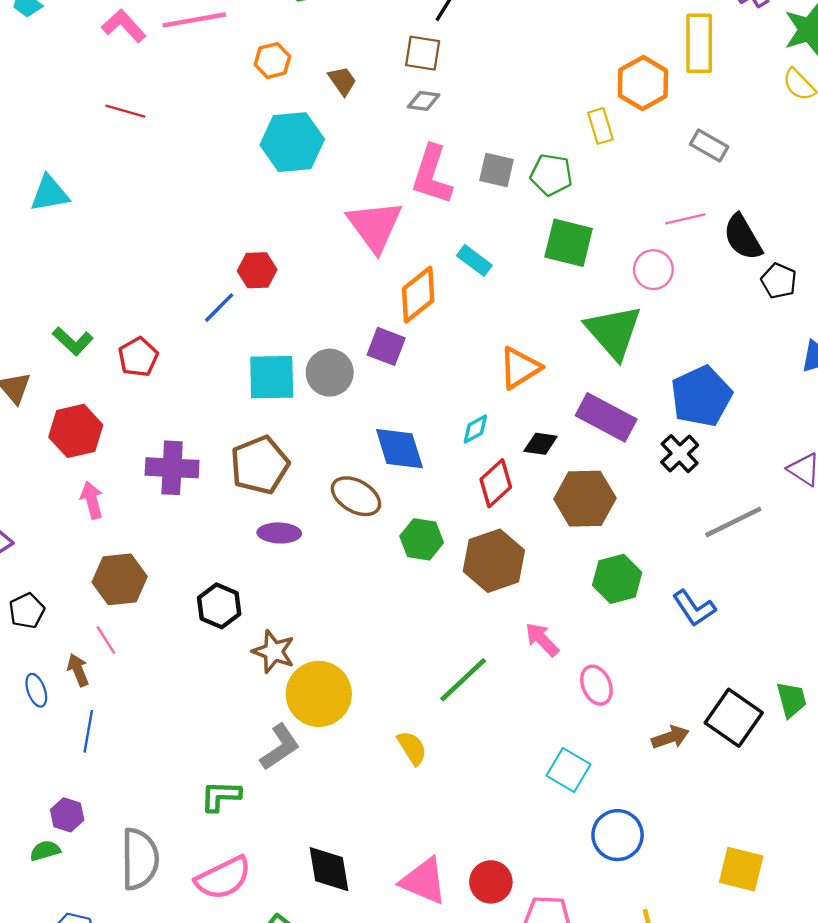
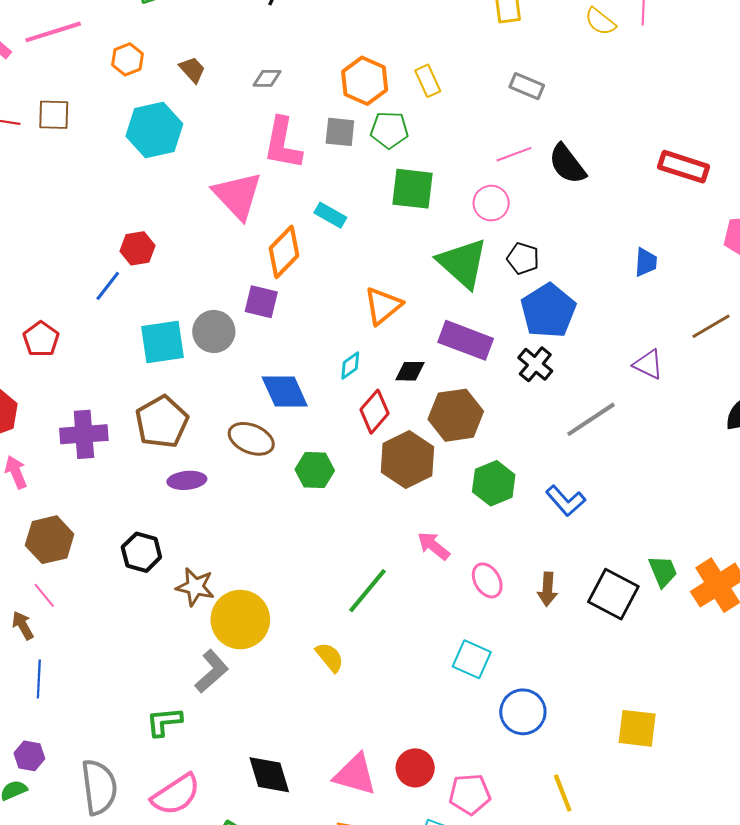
brown square: (423, 53) -> (54, 115), moved
orange hexagon: (643, 83) -> (365, 81), moved
black pentagon: (779, 281) -> (523, 258), moved
brown hexagon: (494, 561) -> (407, 460), moved
brown arrow: (670, 737) -> (547, 589), moved, turned 120

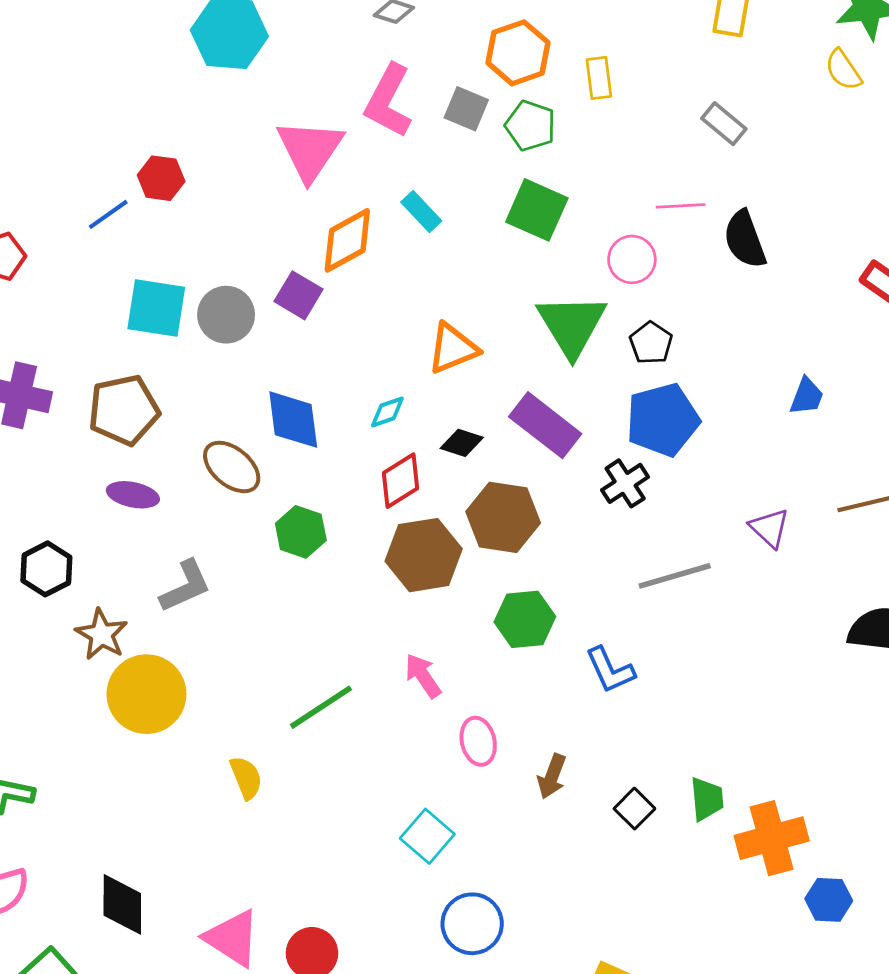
black square: (613, 594) -> (634, 809), size x0.6
gray L-shape: (212, 671) -> (185, 586), moved

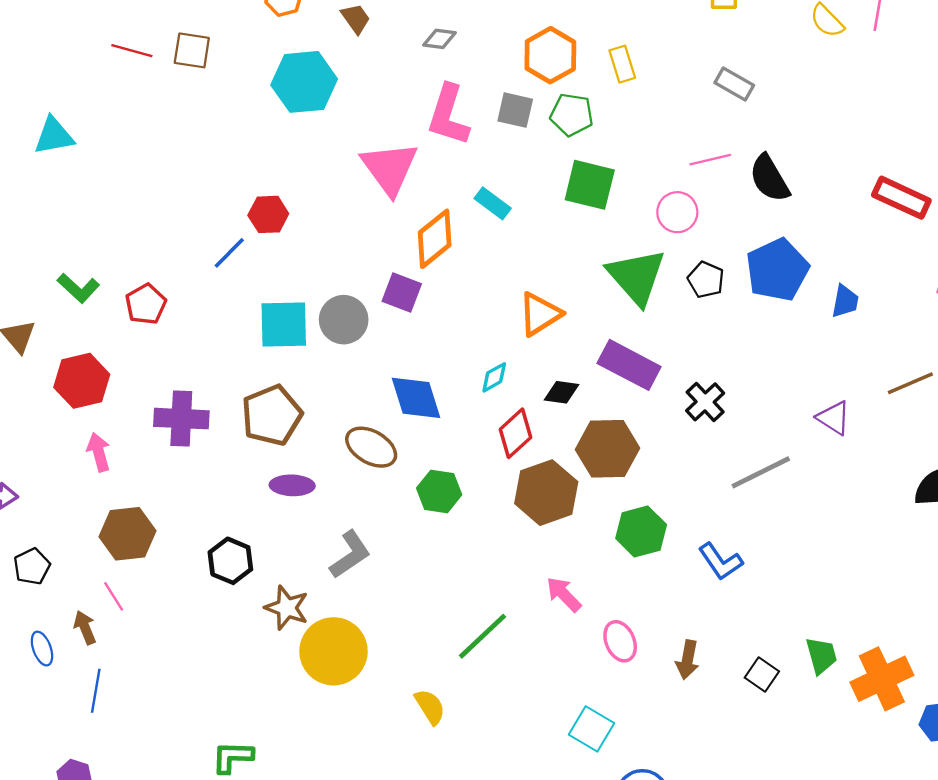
blue pentagon: (663, 420) -> (777, 270), moved

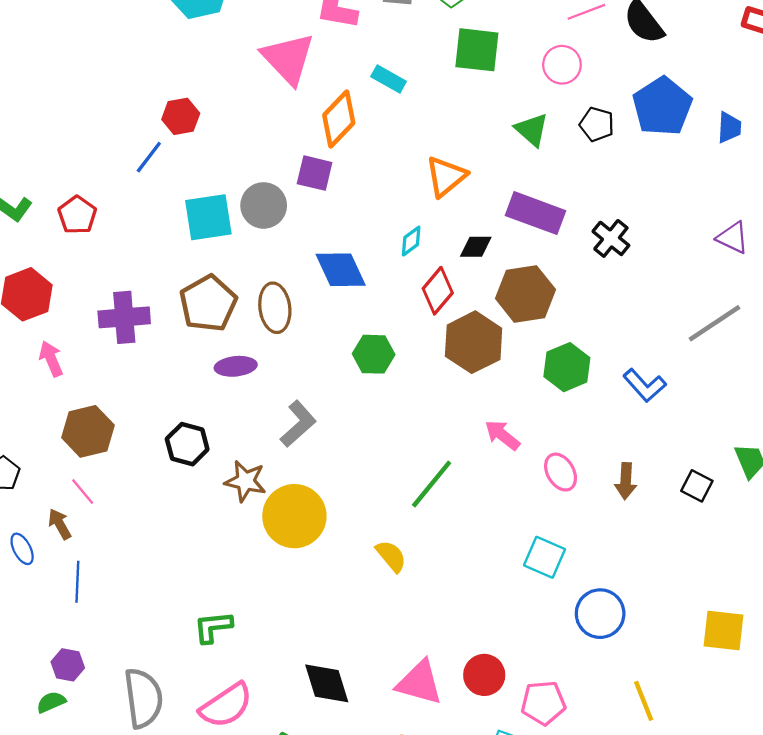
green triangle: (636, 277) -> (532, 130), size x0.6
brown ellipse: (371, 447) -> (275, 308), moved, turned 60
gray line: (761, 472) -> (714, 323), moved

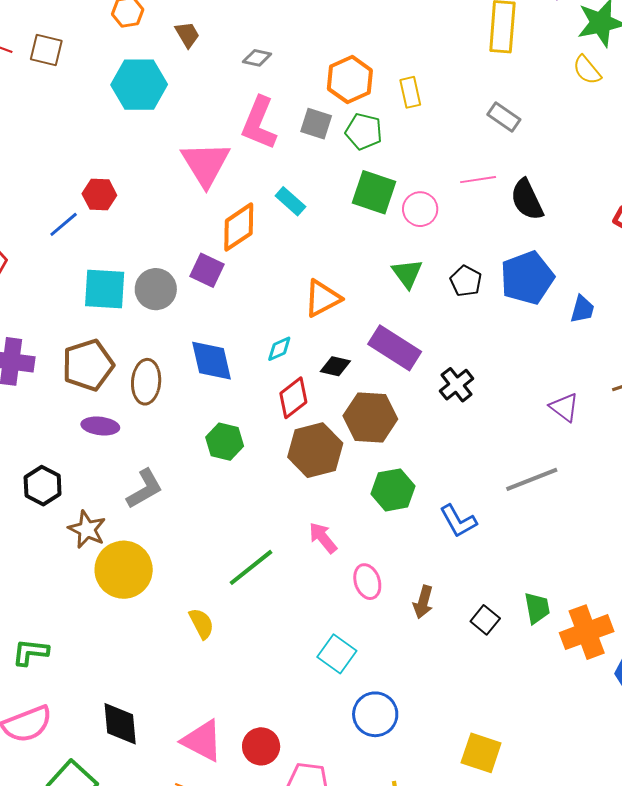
pink circle: (562, 65) -> (420, 209), moved

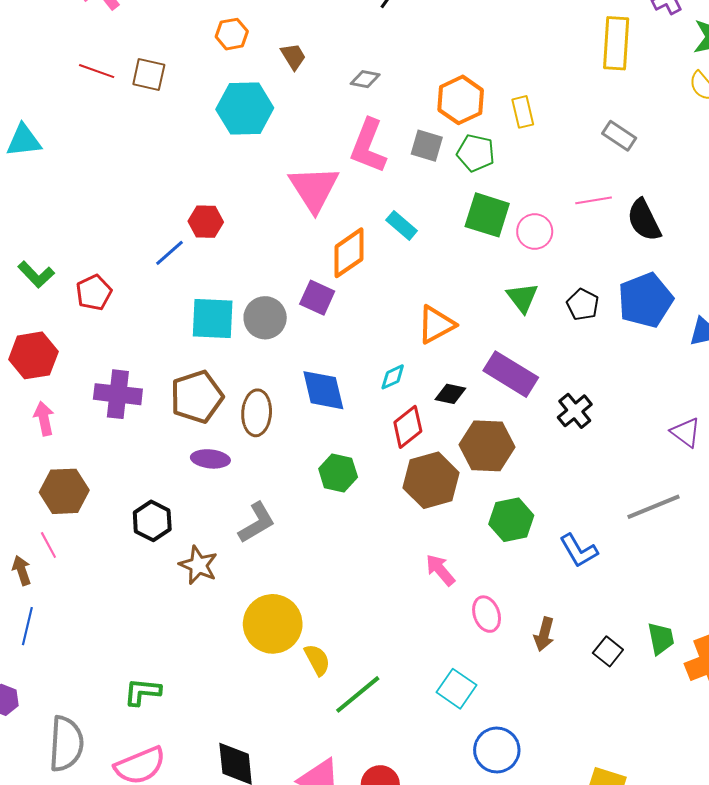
green line: (251, 567) -> (358, 694), moved
yellow circle: (124, 570) -> (273, 624), moved

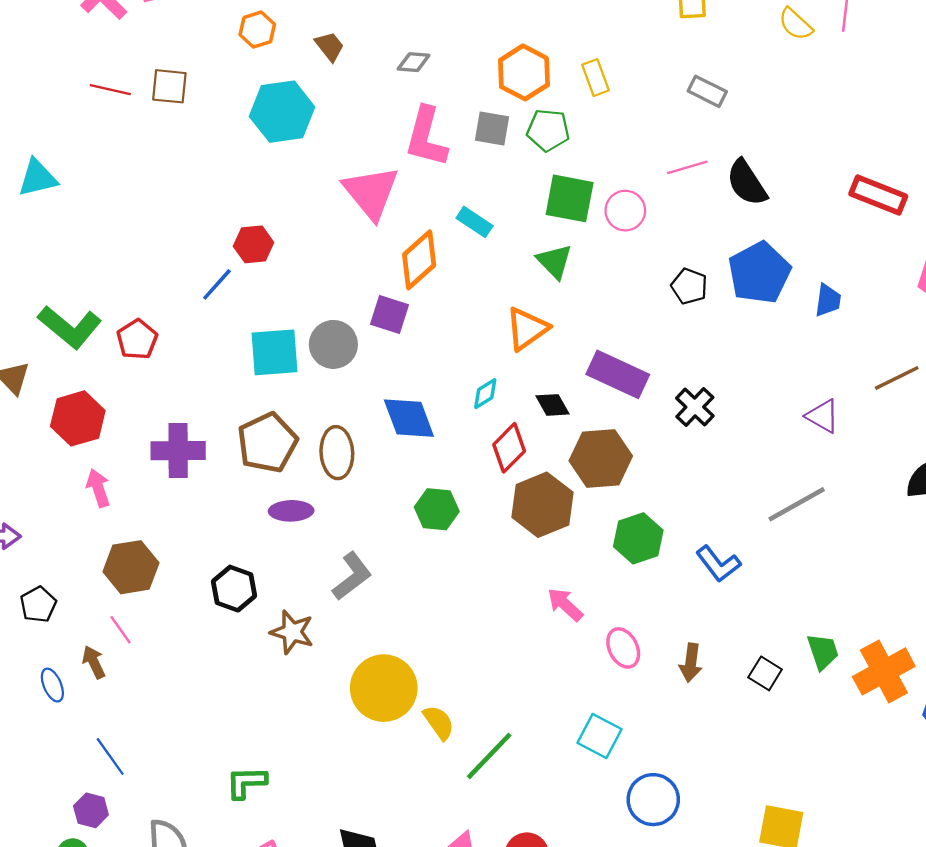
green L-shape: (36, 275) -> (70, 327), size x1.5
green triangle: (522, 298) -> (554, 261), moved
black diamond: (450, 394) -> (552, 405), turned 56
blue line: (27, 626) -> (110, 756), moved, turned -42

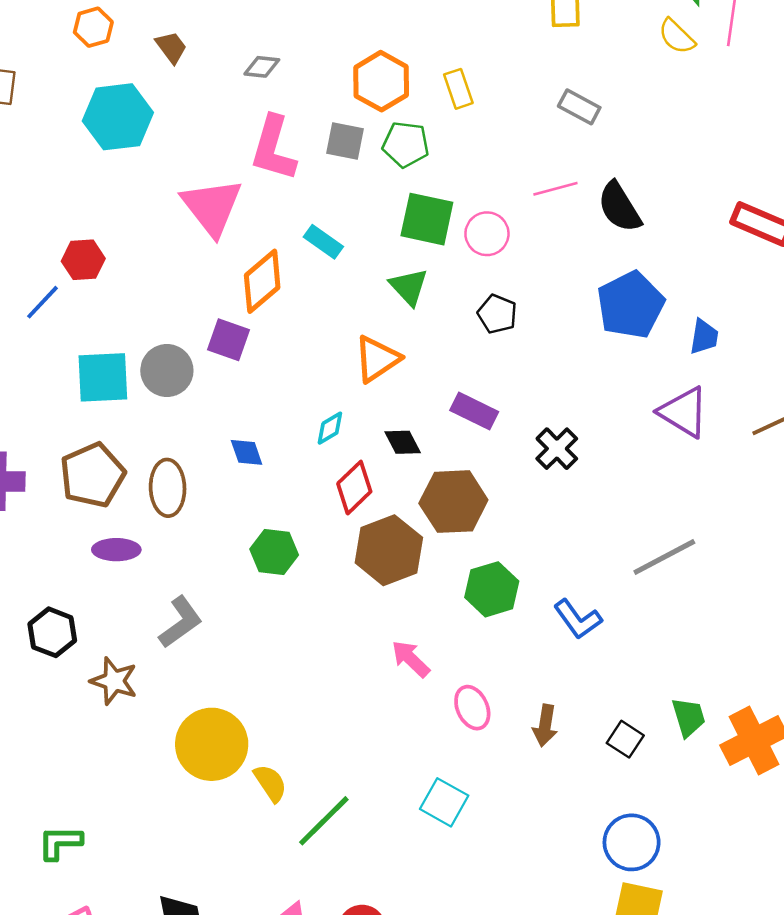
black pentagon: (689, 286) -> (497, 314), moved
purple rectangle: (618, 374) -> (474, 411), size x0.7
purple triangle: (823, 416) -> (684, 412), moved, size x1.4
blue diamond: (409, 418) -> (247, 452), size x0.6
blue circle: (653, 800) -> (632, 842), moved

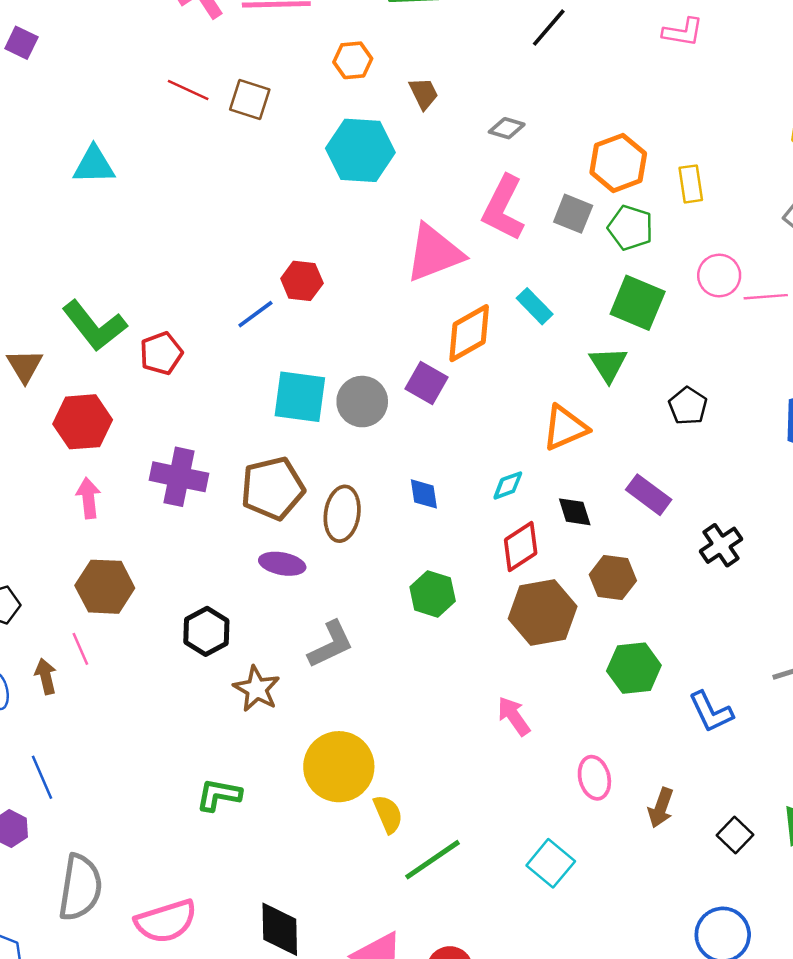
pink triangle: (212, 207) -> (434, 253), turned 36
pink circle: (487, 234) -> (719, 276), moved
brown hexagon: (453, 502) -> (613, 578), size x0.7
pink arrow: (411, 659) -> (514, 716), moved
green L-shape: (60, 843) -> (219, 795), moved

